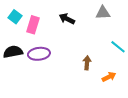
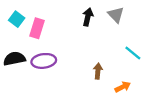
gray triangle: (103, 13) -> (116, 15), turned 49
black arrow: (67, 19) -> (88, 17), moved, turned 77

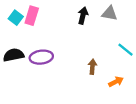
gray triangle: (116, 15) -> (110, 13), turned -35
pink rectangle: (37, 28) -> (32, 16), moved

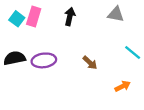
black arrow: (83, 16) -> (70, 17), moved
brown arrow: (92, 67) -> (90, 63), moved, turned 128

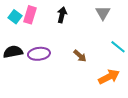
gray triangle: (116, 14) -> (103, 13), turned 49
orange arrow: (123, 86) -> (109, 77), size x1.5

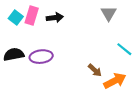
black arrow: (62, 15) -> (55, 18), moved, turned 70
brown arrow: (80, 56) -> (95, 70), moved

